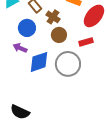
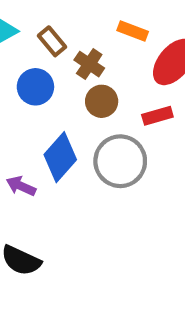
purple arrow: (20, 48) -> (21, 186), moved
blue diamond: (39, 62) -> (60, 157), turned -30

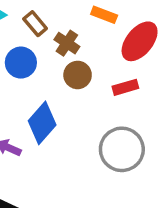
gray circle: (120, 161) -> (122, 149), moved

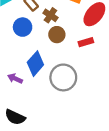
gray circle: (122, 149) -> (63, 77), moved

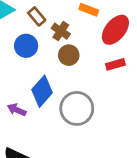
red rectangle: (86, 42) -> (115, 64), moved

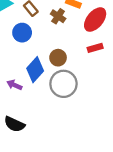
brown cross: (61, 31) -> (58, 16), moved
brown circle: (69, 55) -> (58, 58), moved

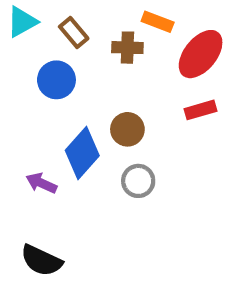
brown cross: (58, 16) -> (127, 48), turned -32
gray circle: (63, 84) -> (138, 181), size x0.6

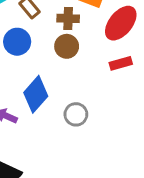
brown circle: (127, 129) -> (67, 46), moved

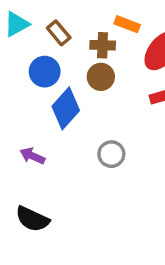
blue diamond: (36, 94) -> (66, 108), moved

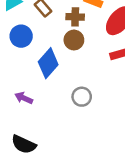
blue circle: (45, 72) -> (21, 36), moved

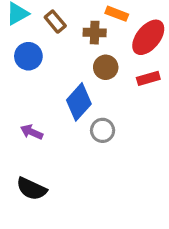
brown circle: (74, 40) -> (106, 67), moved
blue diamond: (48, 63) -> (79, 102), moved

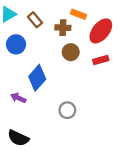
blue diamond: (79, 102) -> (37, 78), moved
gray circle: (103, 130) -> (67, 110), moved

